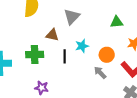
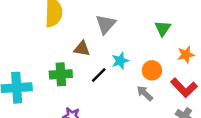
green triangle: (117, 22) -> (163, 28), turned -48
black line: (65, 56) -> (99, 75), turned 48

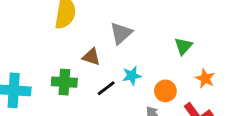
orange star: (186, 55) -> (205, 78), turned 30

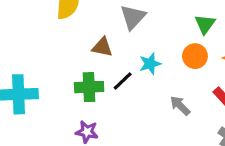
green cross: (64, 82) -> (89, 87), moved
orange circle: (165, 91) -> (195, 56), moved

